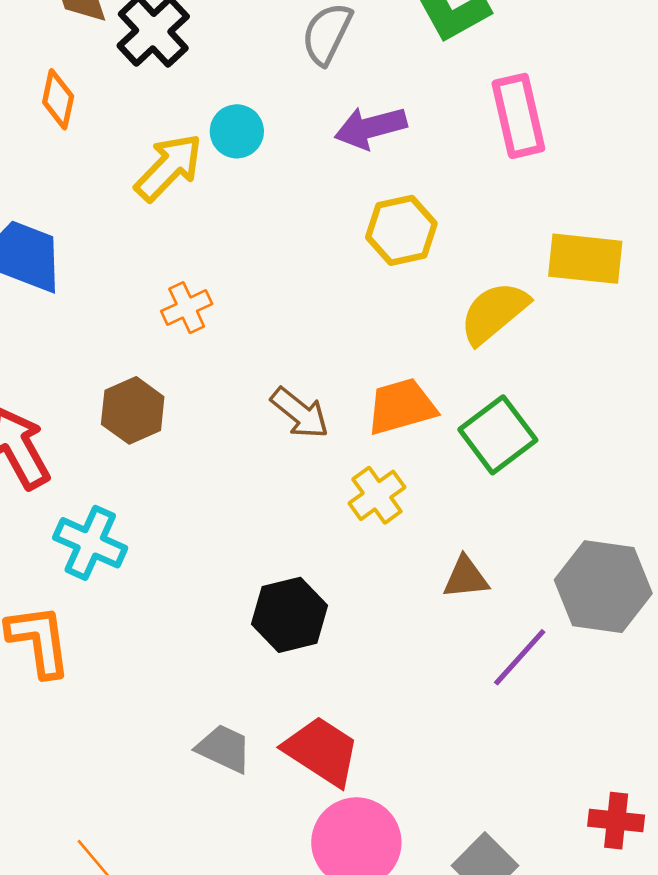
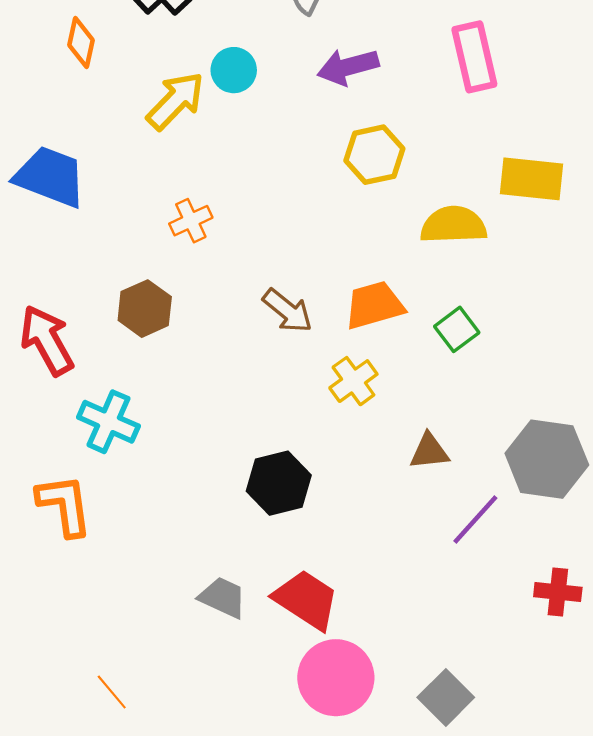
yellow semicircle: (494, 313) -> (453, 225), turned 38
green square: (498, 435) -> (457, 329), size x0.7
red cross: (616, 821) -> (558, 592), moved

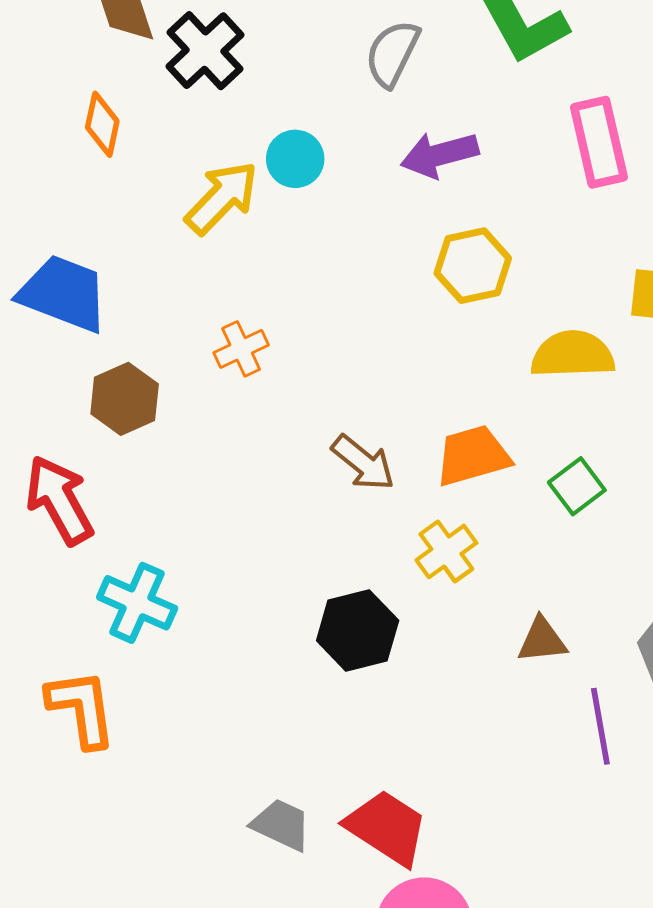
brown hexagon: (145, 309) -> (125, 399), moved
black hexagon: (279, 483) -> (358, 631), moved
purple line: (475, 519) -> (600, 726), turned -52

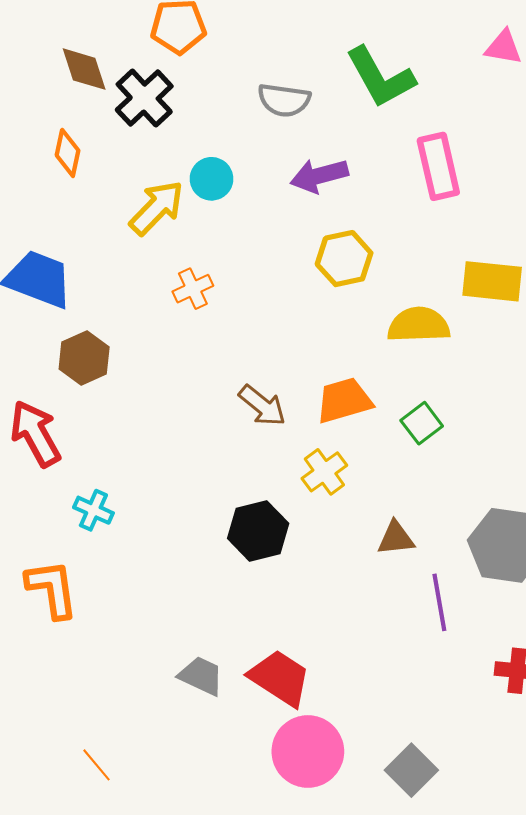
gray semicircle: (392, 53) -> (284, 100), turned -108
orange cross: (241, 349) -> (193, 289), moved
cyan cross: (137, 603) -> (93, 510), size x0.7

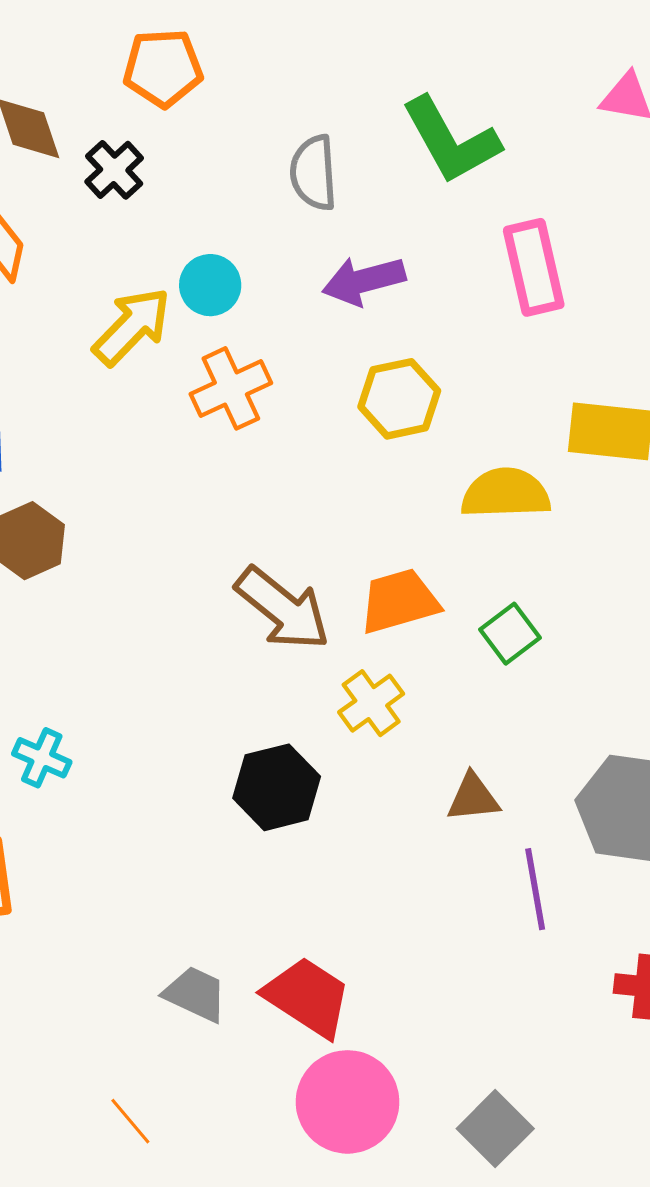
black cross: (144, 98) -> (114, 170), size x0.7
gray semicircle: (284, 100) -> (314, 173), turned 78
orange cross: (193, 289) -> (231, 388), moved, size x1.4
brown arrow: (262, 406) -> (283, 609), size x1.4
orange line: (97, 765) -> (130, 1121), moved

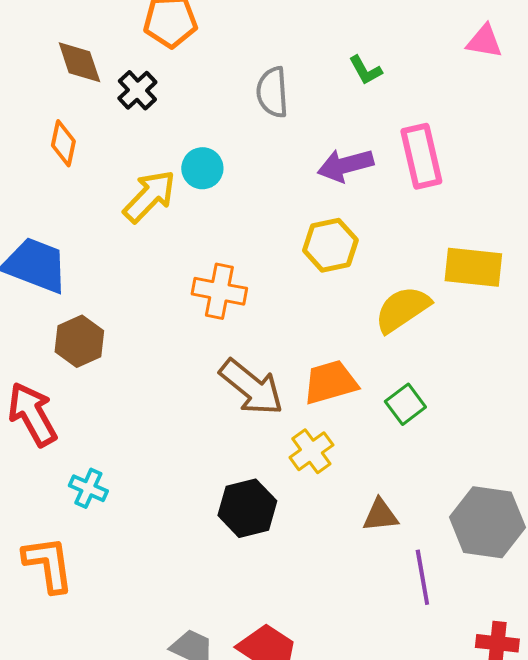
green L-shape: (451, 140) -> (365, 70), size x0.5
purple arrow: (364, 281) -> (345, 165), moved
orange cross: (231, 388) -> (219, 291), moved, turned 36
yellow semicircle: (506, 493) -> (402, 309), turned -32

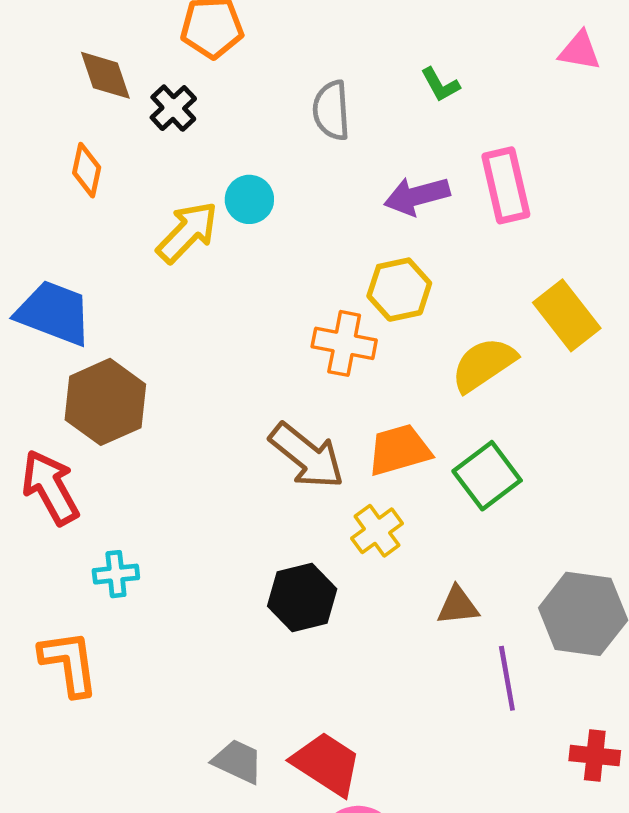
yellow rectangle: (473, 267) -> (567, 315), turned 46
orange cross: (219, 291) -> (344, 343), moved
brown hexagon: (79, 341) -> (105, 402), size x1.4
green square: (405, 404) -> (487, 476), size x1.4
cyan cross: (88, 488) -> (116, 574), turned -30

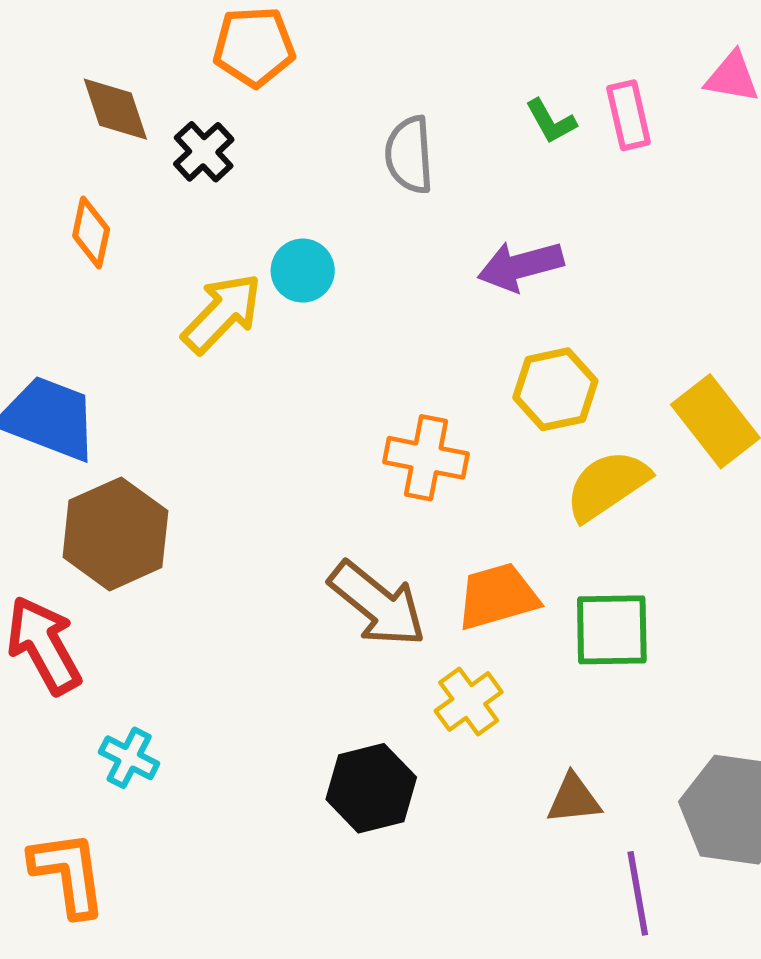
pink rectangle: (506, 185) -> (629, 115), moved, size x0.7
yellow hexagon: (399, 290) -> (555, 389), moved
green square: (487, 476) -> (612, 630), turned 36
cyan cross: (116, 574) -> (129, 758), turned 33

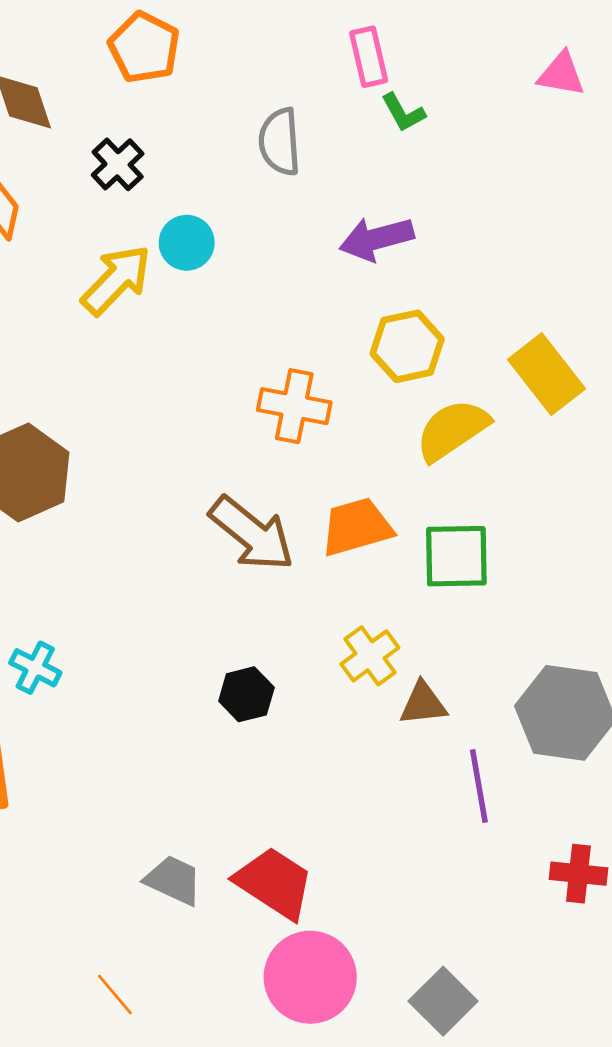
orange pentagon: (254, 47) -> (144, 47), turned 30
pink rectangle: (629, 115) -> (369, 57), moved
black cross: (204, 152) -> (118, 164), moved
yellow cross: (469, 701) -> (370, 656), moved
black hexagon: (371, 788) -> (246, 694), size x0.7

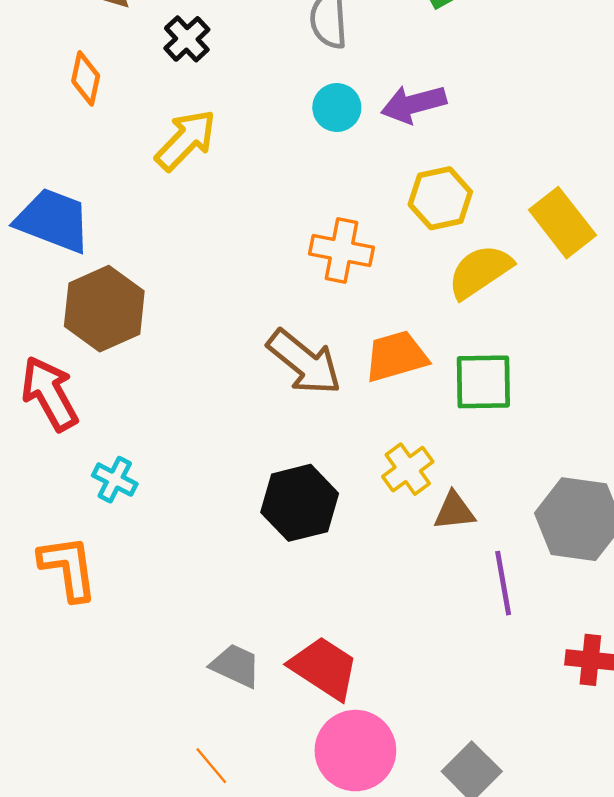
cyan circle: (187, 243) -> (337, 107), moved
black hexagon: (246, 694) -> (300, 503), size x1.6
orange line: (115, 994) -> (211, 766), moved

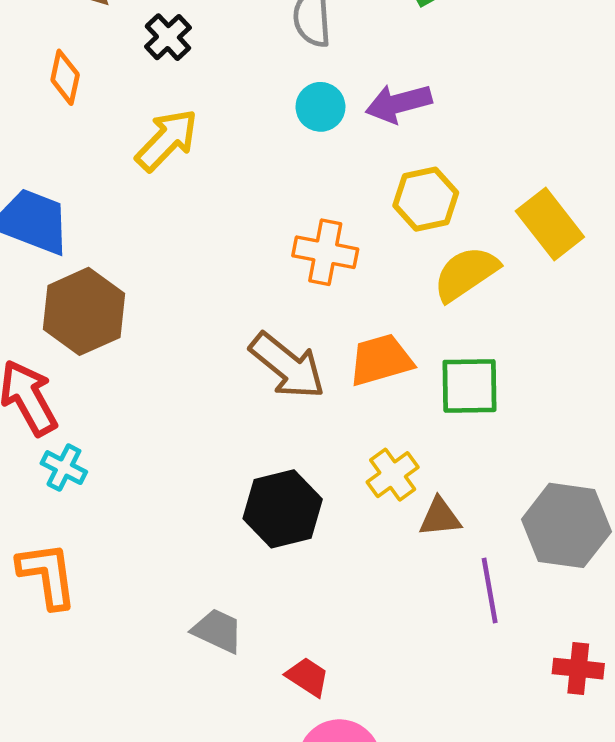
cyan cross: (115, 480) -> (64, 468), moved
gray trapezoid: (236, 666) -> (218, 631), moved
red trapezoid: (324, 668) -> (307, 677), size x0.6

